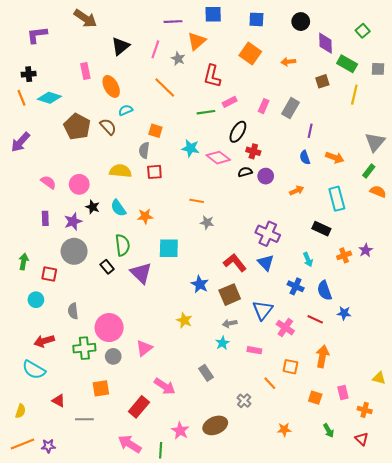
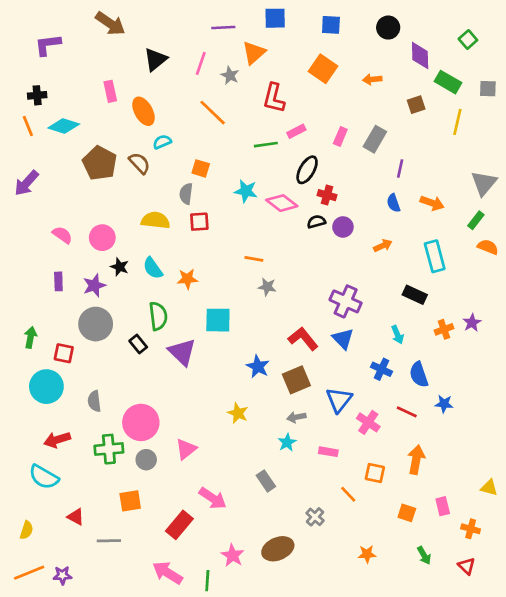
cyan circle: (36, 300) -> (46, 387), size x1.6

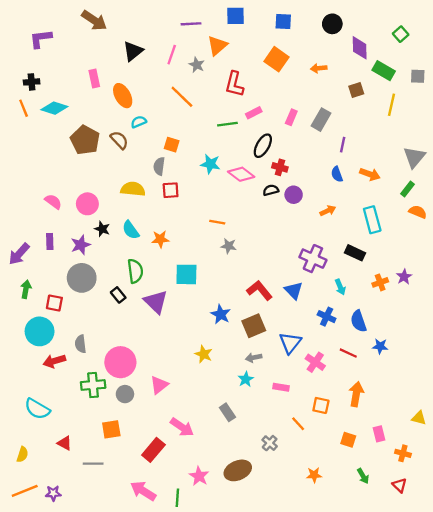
purple arrow: (26, 183) -> (19, 254), moved
purple cross: (346, 301) -> (313, 259), moved
red arrow: (57, 440) -> (54, 361), moved

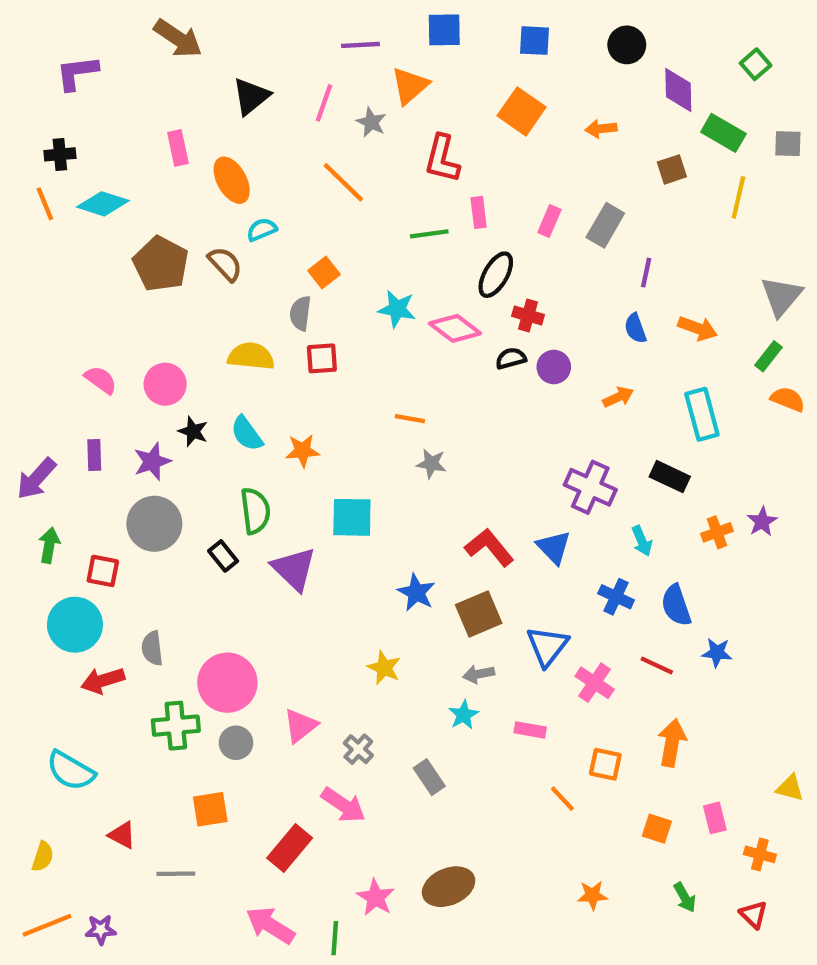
pink rectangle: (254, 113) -> (479, 212), turned -70
orange square: (172, 145) -> (324, 273), turned 35
gray cross: (270, 443) -> (358, 749), moved

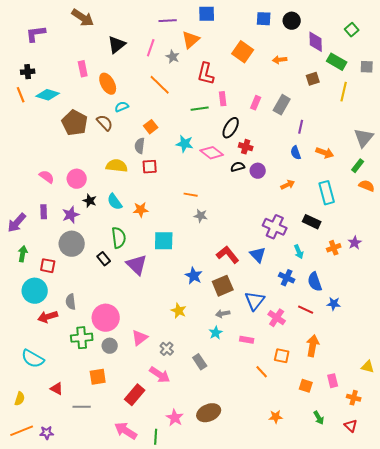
blue square: (534, 41) -> (264, 19), moved

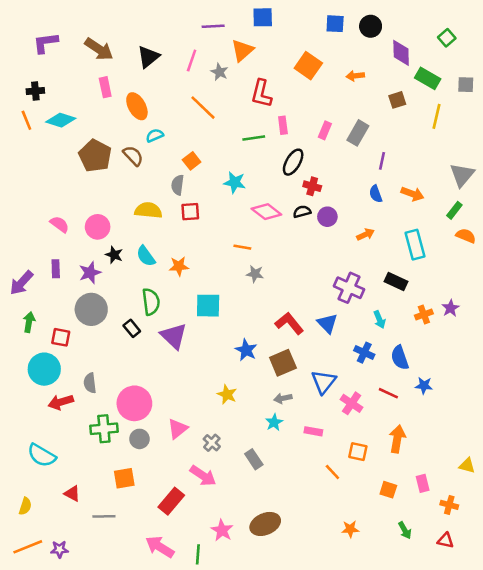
brown arrow: (83, 18) -> (99, 49), moved
pink diamond: (212, 153) -> (266, 212), moved
red triangle: (351, 426) -> (445, 540), turned -32

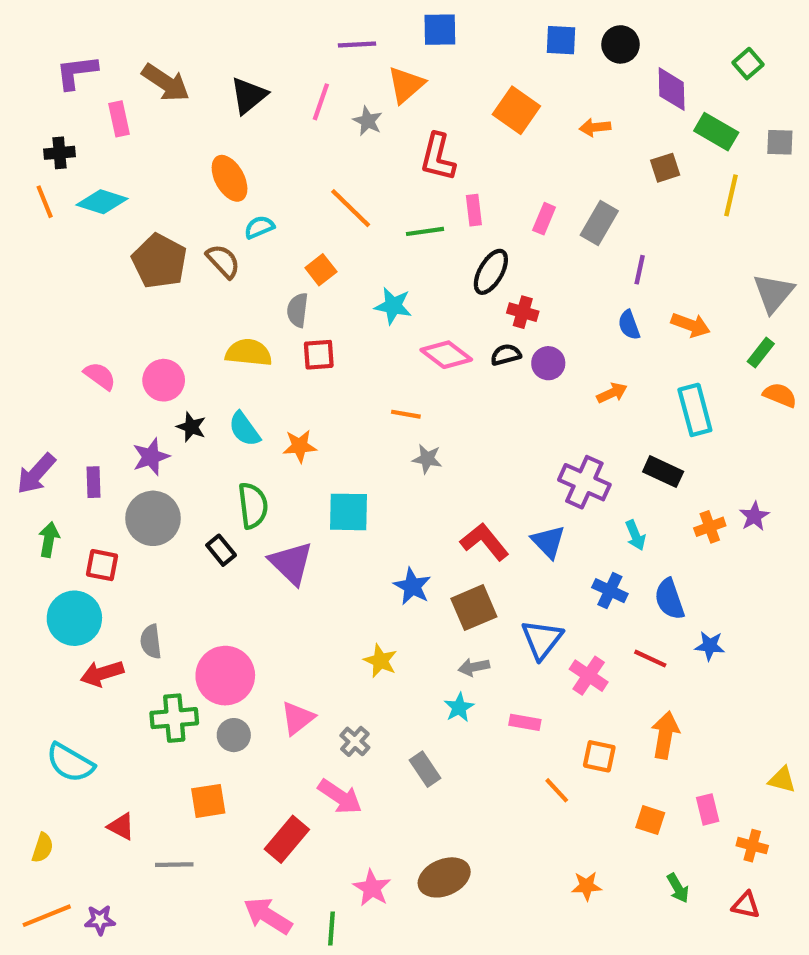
pink rectangle: (105, 87) -> (119, 119), moved
orange line: (203, 108) -> (351, 208), moved
purple rectangle: (56, 269) -> (94, 482), moved

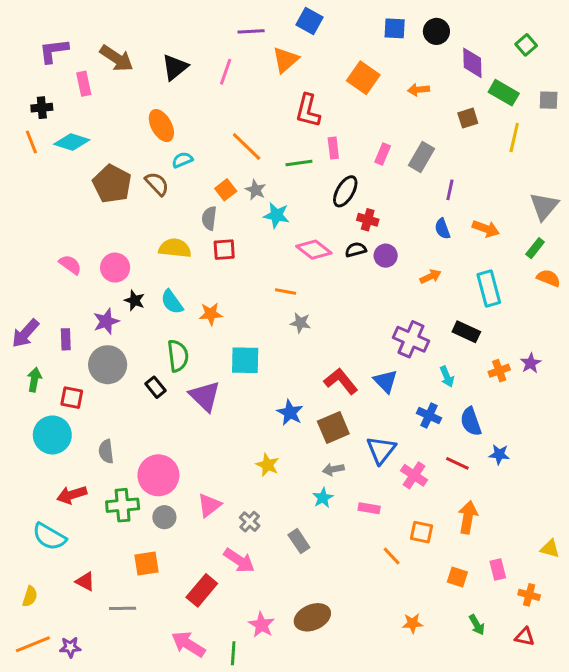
blue square: (440, 30) -> (309, 21), turned 30
gray star: (368, 121) -> (256, 190), moved
red arrow: (102, 673) -> (72, 495), moved

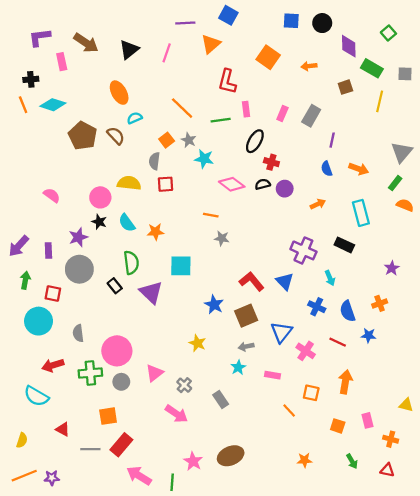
pink circle: (115, 268) -> (100, 197), moved
orange cross: (499, 371) -> (380, 303), moved
red rectangle: (202, 590) -> (121, 445), moved

